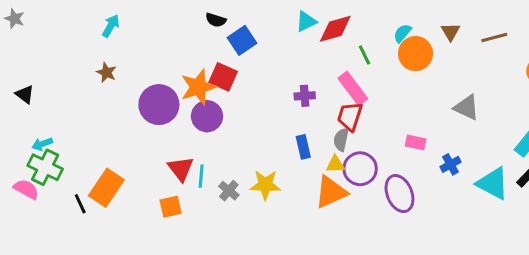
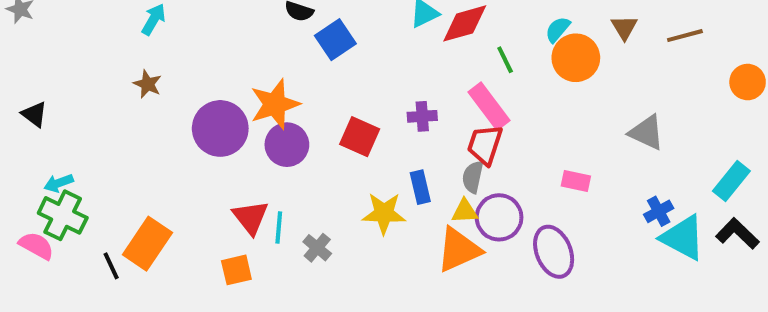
red square: (223, 77) -> (360, 137), moved
blue cross: (451, 164) -> (659, 211), moved
yellow star: (265, 185) -> (384, 213), moved

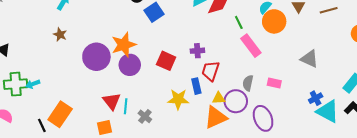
pink rectangle: (489, 106) -> (251, 46), moved
red trapezoid: (485, 145) -> (211, 71), moved
gray semicircle: (473, 177) -> (248, 83), moved
cyan arrow: (59, 183) -> (33, 84), moved
green cross: (63, 215) -> (16, 84), moved, turned -30

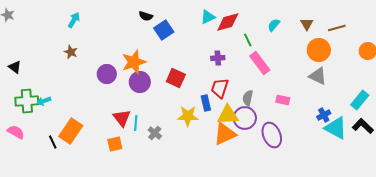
orange circle: (274, 21) -> (319, 50), moved
purple cross: (197, 51) -> (218, 58), moved
purple circle: (96, 57) -> (107, 74), size x0.7
gray semicircle: (248, 83) -> (248, 98), moved
yellow triangle: (219, 98) -> (228, 115), size x1.6

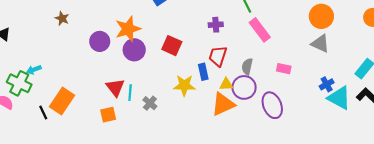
green cross: (27, 101) -> (19, 83), moved, turned 30
yellow triangle: (228, 115) -> (226, 84), size x0.6

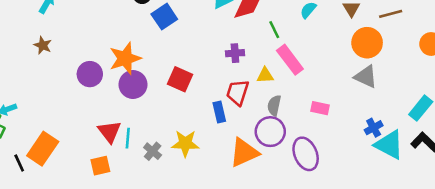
yellow triangle: (226, 84) -> (265, 75), moved
yellow star: (184, 85) -> (185, 143), moved

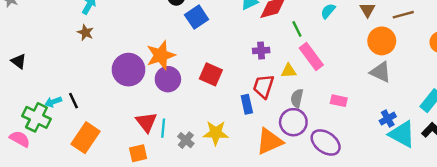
brown star: (43, 45) -> (85, 33), moved
purple circle: (90, 74) -> (128, 70), size x1.4
purple ellipse: (306, 154) -> (326, 142), turned -32
black line: (19, 163) -> (74, 101), moved

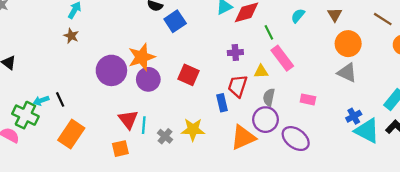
brown line: (403, 15) -> (383, 19), moved, turned 48

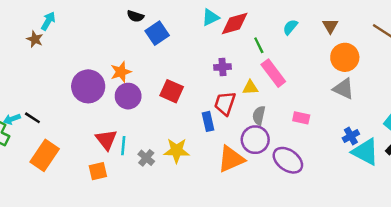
brown star: (71, 36) -> (35, 39), moved
orange star: (142, 57) -> (121, 72), size x0.7
black line: (60, 99) -> (32, 118), turned -32

